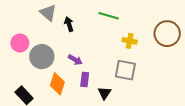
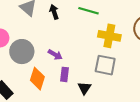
black arrow: (69, 24) -> (54, 12), moved
yellow cross: (130, 41) -> (109, 36), size x1.5

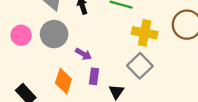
gray circle: (22, 52) -> (54, 34), moved
gray square: (105, 65) -> (140, 66), turned 35

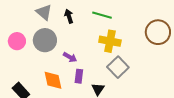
yellow cross: (145, 33) -> (110, 41), moved
orange diamond: (63, 81) -> (53, 80), turned -30

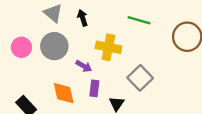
green line: (102, 15) -> (139, 20), moved
yellow cross: (110, 41) -> (108, 47), moved

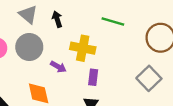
gray square: (140, 78) -> (149, 78), moved
purple rectangle: (94, 88) -> (93, 77), moved

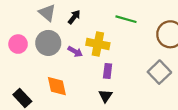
black arrow: (57, 19) -> (74, 17), turned 56
purple arrow: (58, 67) -> (75, 52), moved

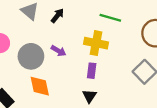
gray circle: (48, 43) -> (31, 56), moved
yellow cross: (98, 44) -> (96, 43), moved

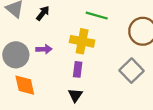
purple arrow: (59, 51) -> (44, 49), turned -32

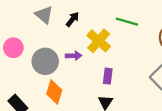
yellow cross: (82, 41) -> (99, 41), moved, turned 30
orange diamond: (25, 85) -> (54, 92), turned 30

